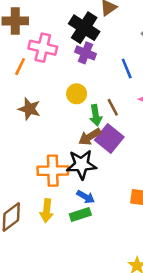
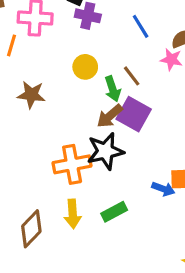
blue arrow: (86, 197) -> (163, 189), moved

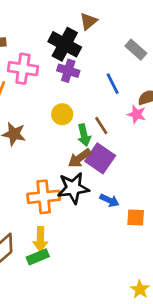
blue arrow: (163, 189) -> (109, 200), moved
green rectangle: (114, 212) -> (38, 257), moved

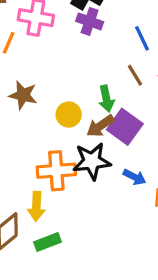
yellow circle: (62, 114) -> (69, 115), moved
brown line: (101, 125) -> (135, 75), moved
yellow arrow: (40, 239) -> (36, 206), moved

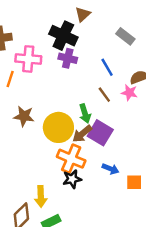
yellow circle: (69, 115) -> (58, 127), size x1.6
black star: (92, 161) -> (72, 179), moved, size x0.7
orange cross: (56, 171) -> (71, 159), moved, turned 32

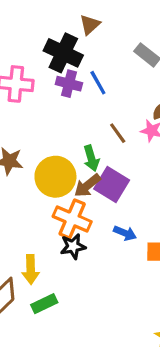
blue line: (107, 67) -> (98, 83), moved

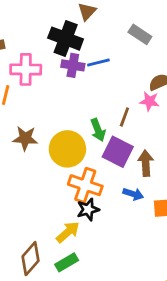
blue line: (98, 83) -> (98, 63), turned -70
brown line: (118, 133) -> (124, 117), moved, turned 60
brown arrow: (87, 186) -> (146, 163), moved, turned 130
yellow arrow: (31, 269) -> (68, 232), moved, turned -125

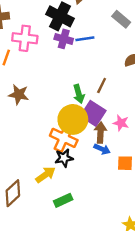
pink star: (149, 101) -> (121, 123), moved
yellow circle: (67, 149) -> (73, 119), moved
brown arrow: (146, 163) -> (100, 133), moved
green rectangle: (67, 262) -> (63, 200), moved

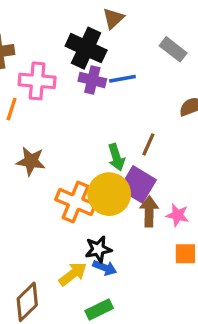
pink star: (121, 123) -> (177, 215), moved
orange cross: (64, 138) -> (76, 202), moved
blue arrow: (102, 149) -> (105, 268), moved

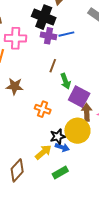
brown line: (148, 144) -> (53, 66), moved
yellow circle: (109, 194) -> (77, 131), moved
orange cross: (76, 202) -> (43, 109), size x0.7

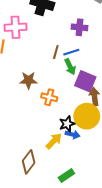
blue line: (66, 34) -> (71, 52), moved
purple cross: (48, 36) -> (79, 27), moved
brown star: (15, 86) -> (28, 80), moved
green rectangle: (60, 172) -> (66, 175), moved

